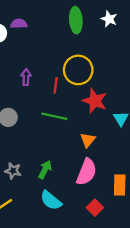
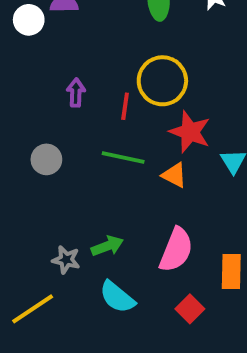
orange triangle: (88, 140) -> (174, 175), moved, turned -42
green arrow: (45, 170) -> (107, 246), turned 42
gray star: (13, 171) -> (66, 260), moved

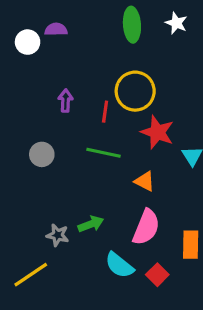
orange triangle: (174, 175) -> (145, 181), moved
cyan semicircle: (117, 297) -> (119, 265), moved

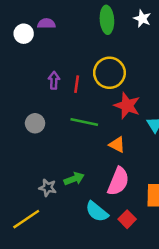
red line: (105, 112) -> (77, 84), moved

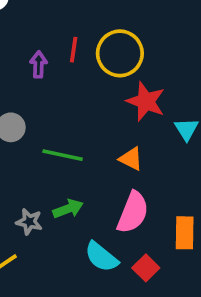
red line: (77, 84) -> (74, 50), moved
green line: (84, 122) -> (63, 155), moved

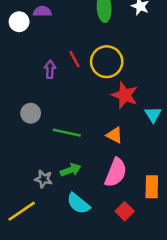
red line: (74, 50) -> (74, 59), turned -36
cyan semicircle: (101, 257) -> (78, 203), moved

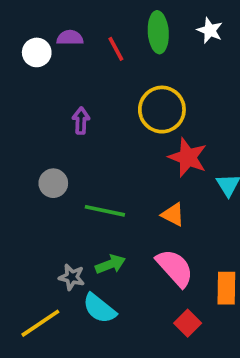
red line: (74, 59) -> (116, 49), moved
pink semicircle: (116, 173) -> (175, 268), turned -64
cyan semicircle: (78, 203) -> (99, 308), moved

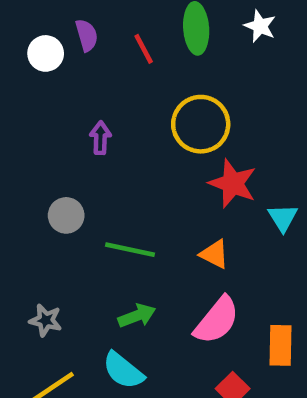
purple semicircle: (70, 38) -> (87, 35), turned 75
pink semicircle: (175, 268) -> (217, 320), turned 81
gray star: (72, 277) -> (46, 320), moved

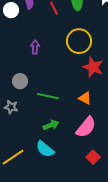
gray star: (46, 320) -> (11, 107), moved

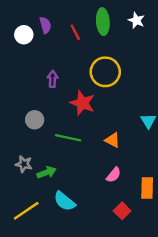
red star: (93, 67) -> (82, 103), moved
gray star: (11, 107) -> (24, 164), moved
green arrow: (51, 125) -> (47, 172), moved
pink semicircle: (86, 127) -> (114, 175), size x0.6

